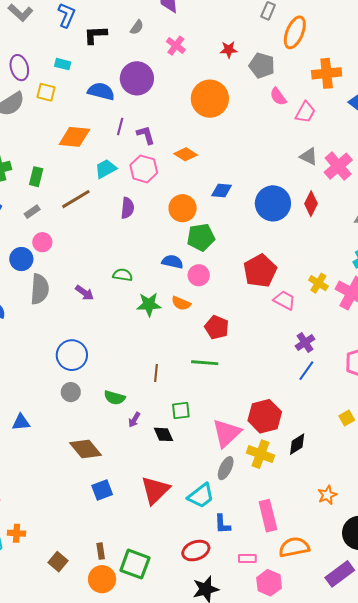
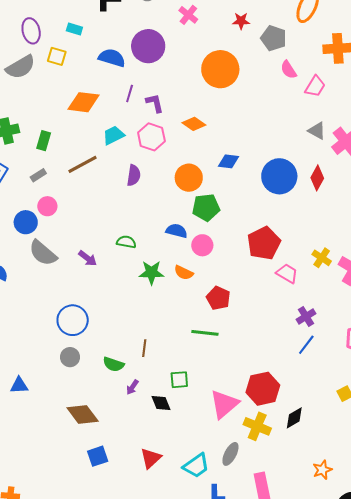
gray semicircle: (40, 289) -> (43, 253), turned 124
brown line: (156, 373) -> (144, 348), moved
gray ellipse: (226, 468) -> (230, 454), moved
red triangle: (155, 490) -> (151, 458), size x0.7

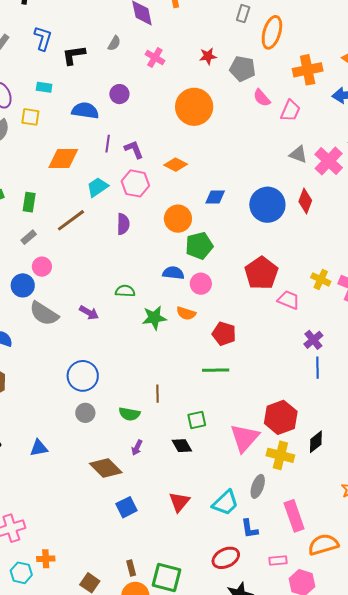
purple circle: (148, 46) -> (119, 94), size x0.6
blue line: (306, 345) -> (318, 368), turned -30
purple arrow: (132, 387) -> (137, 448), moved

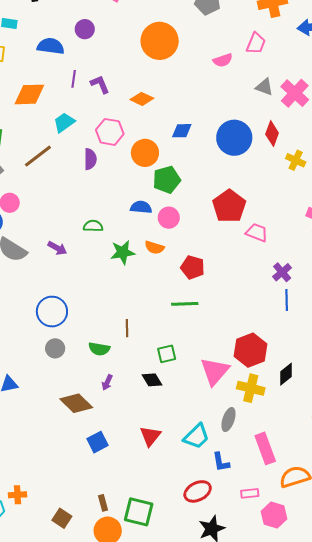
pink semicircle: (262, 98) -> (223, 60), moved, turned -66
pink hexagon: (135, 183) -> (110, 132), moved
yellow cross: (321, 279) -> (296, 160), moved

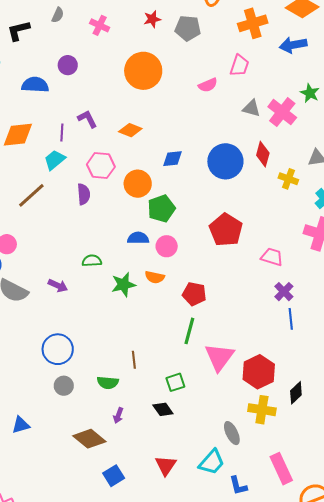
purple line: (74, 79) -> (62, 133), moved
pink trapezoid: (257, 233) -> (272, 257), moved
green line: (185, 304) -> (189, 331), turned -68
pink triangle: (215, 371) -> (219, 357), moved
gray ellipse: (228, 420) -> (232, 433), moved, turned -40

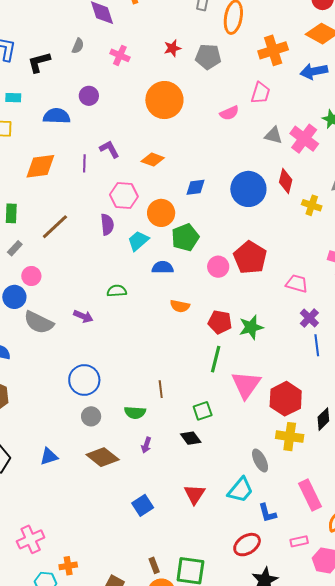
cyan trapezoid: (55, 160) -> (138, 241), moved
pink circle: (167, 246) -> (218, 267), moved
green star: (123, 285) -> (251, 327), moved
brown diamond: (89, 439) -> (103, 457), moved

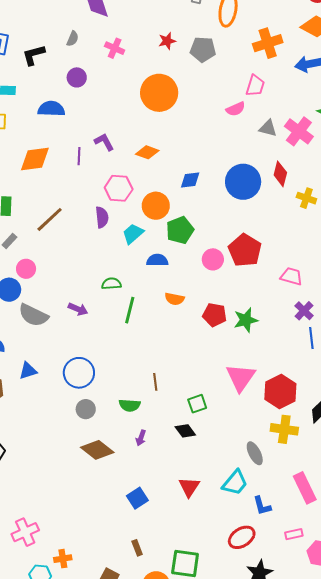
purple circle: (89, 96) -> (77, 77), moved
pink semicircle: (229, 113) -> (236, 109), moved
green line: (216, 359) -> (130, 310), moved
blue triangle: (49, 456) -> (28, 371), moved
brown rectangle: (154, 565) -> (137, 548), moved

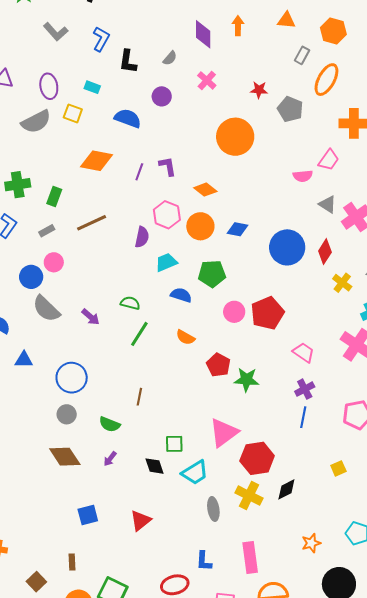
black L-shape: (34, 55) -> (128, 62), turned -85
orange circle: (156, 206) -> (200, 226), moved
brown line: (155, 382) -> (139, 397), moved
cyan trapezoid: (235, 483) -> (195, 473), moved

